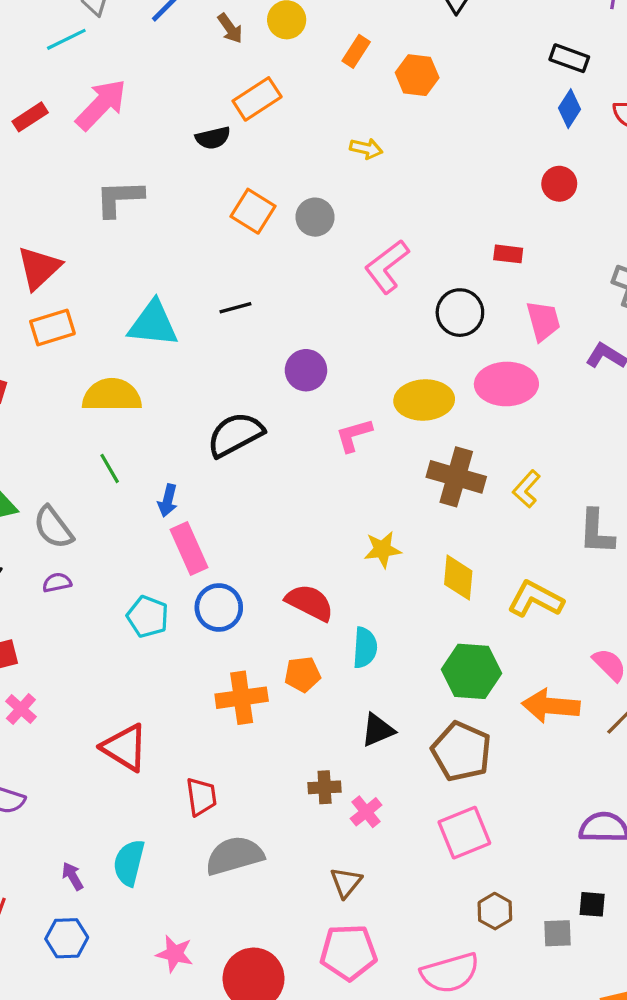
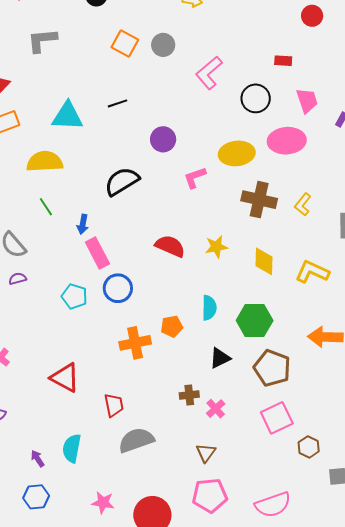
red semicircle: (310, 603) -> (170, 246), moved
green hexagon: (471, 671) -> (255, 321), moved
brown hexagon: (495, 911) -> (309, 447), moved

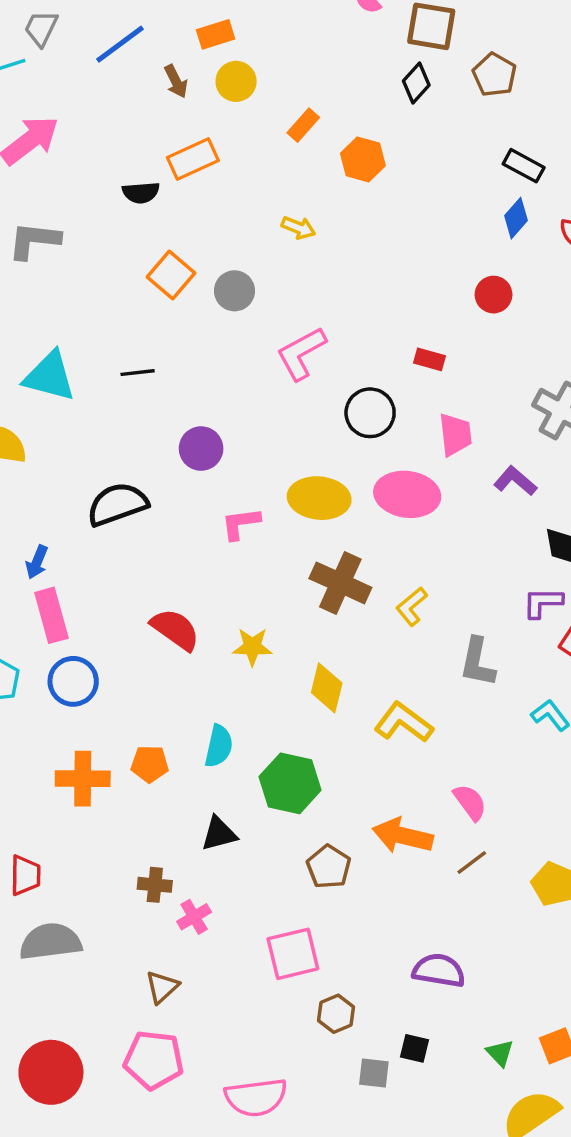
brown pentagon: (272, 368) -> (329, 867), moved, size x0.7

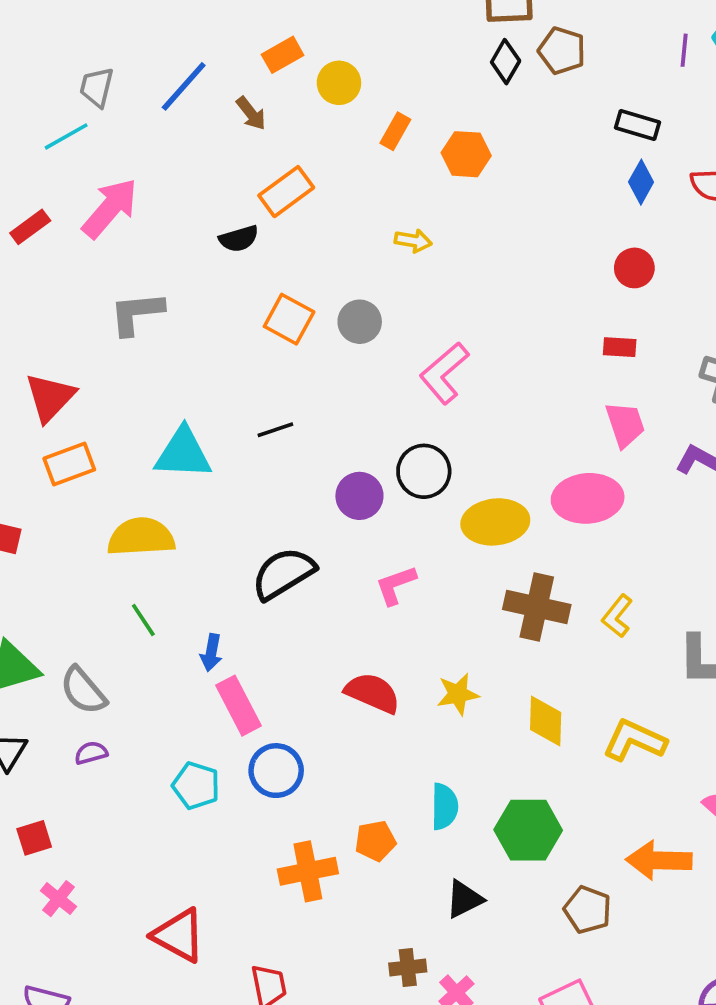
brown pentagon: (494, 75) -> (562, 51), moved
yellow circle: (236, 81) -> (339, 83), moved
red rectangle: (429, 359) -> (620, 347), moved
black circle: (370, 413) -> (424, 471), moved
pink L-shape: (241, 523) -> (396, 585), moved

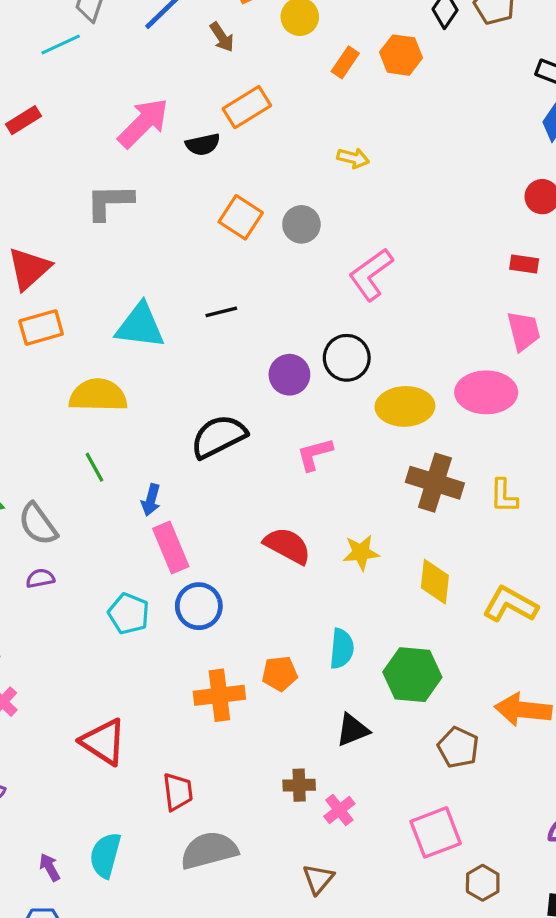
orange hexagon: (466, 154) -> (401, 55), moved
pink arrow: (110, 208) -> (143, 123), moved
yellow L-shape: (617, 616) -> (504, 496), turned -42

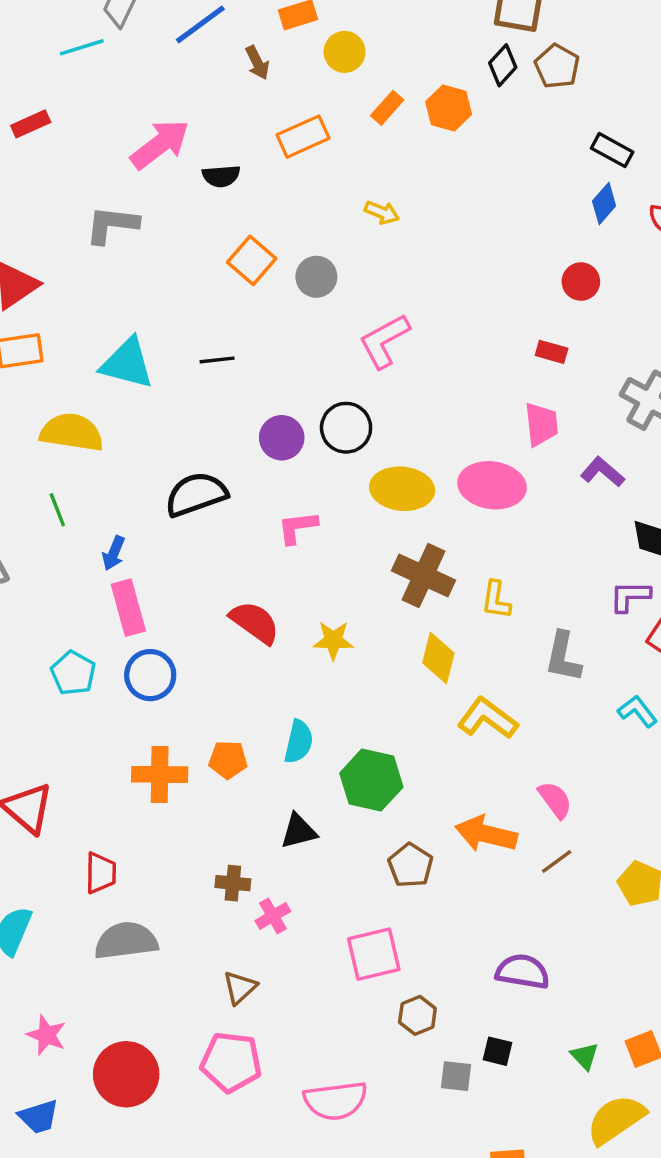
orange rectangle: (247, 107) -> (303, 137), moved
yellow diamond: (435, 582) -> (438, 658), moved

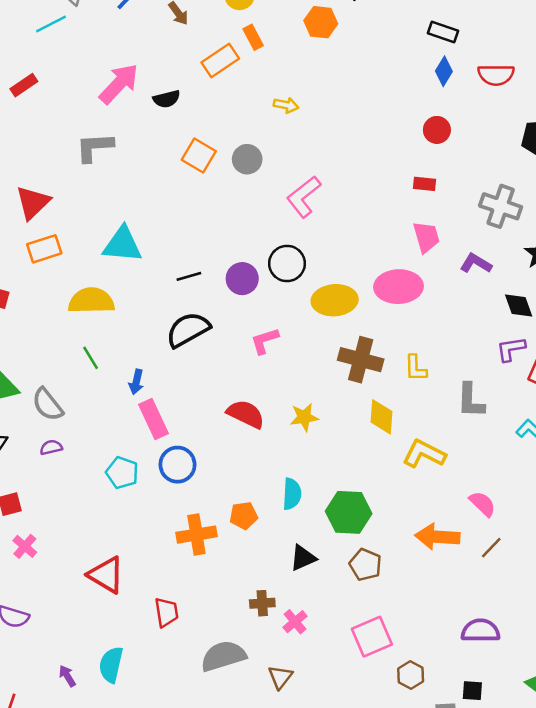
orange rectangle: (387, 108) -> (253, 37), moved, turned -60
black line: (217, 360) -> (189, 276), moved
brown pentagon: (410, 865) -> (365, 565), moved
gray semicircle: (126, 941) -> (223, 656), moved

